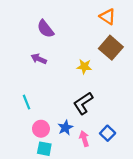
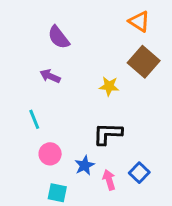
cyan line: (27, 102) -> (34, 119), moved
black L-shape: (83, 103) -> (108, 134), turned 35
pink circle: (41, 129) -> (50, 154), moved

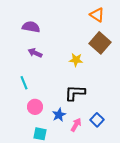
purple semicircle: (59, 37) -> (31, 27), moved, turned 138
pink arrow: (109, 180) -> (76, 125), turned 48

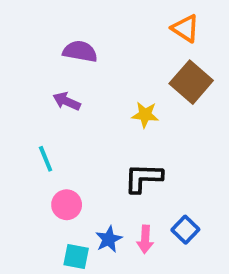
purple semicircle: (31, 27) -> (80, 51), moved
blue star: (59, 115) -> (109, 239), moved
pink arrow: (76, 125) -> (145, 239), turned 152

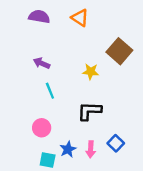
orange triangle: (185, 28) -> (80, 18), moved
purple semicircle: (80, 51) -> (39, 17), moved
cyan line: (46, 159) -> (50, 91), moved

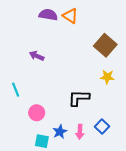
purple semicircle: (39, 17) -> (48, 15), moved
yellow star: (91, 72) -> (107, 77), moved
cyan line: (50, 91) -> (16, 90), moved

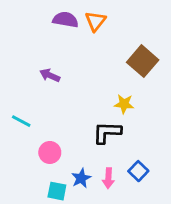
orange triangle: (70, 16) -> (95, 21), turned 35
yellow star: (107, 77) -> (124, 104), moved
cyan line: (16, 90) -> (21, 121), turned -40

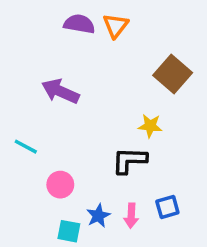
purple arrow: (50, 75) -> (60, 91), size x1.5
blue square: (138, 171) -> (167, 207), turned 30

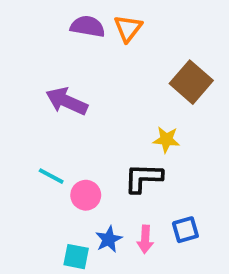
cyan line: (26, 147) -> (51, 176), moved
pink circle: (60, 185) -> (86, 195), moved

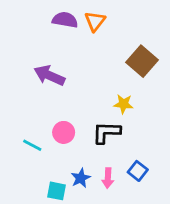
cyan line: (51, 176) -> (32, 145), moved
pink circle: (86, 195) -> (64, 132), moved
blue square: (185, 230) -> (138, 171), turned -36

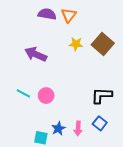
yellow star: (123, 104) -> (76, 44), moved
black L-shape: (106, 132) -> (102, 96), moved
cyan line: (32, 145) -> (23, 93), moved

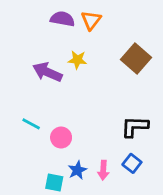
yellow star: (76, 44) -> (77, 60), moved
pink circle: (46, 96) -> (61, 138), moved

